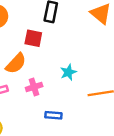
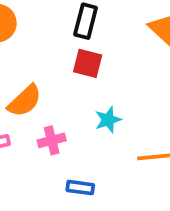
red square: (33, 38) -> (88, 63), moved

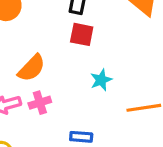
pink cross: (52, 140) -> (40, 103), moved

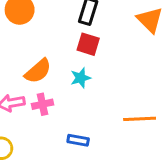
cyan star: (101, 80) -> (81, 78), moved

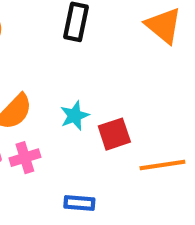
red square: (88, 44) -> (114, 134), moved, turned -30

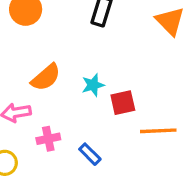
pink cross: (25, 158) -> (48, 139), moved
blue rectangle: (79, 203) -> (90, 154), turned 35

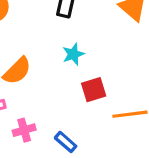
cyan star: (93, 85) -> (73, 54), moved

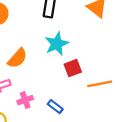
cyan star: (73, 54) -> (57, 44), size x1.5

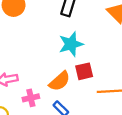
orange semicircle: (17, 58) -> (60, 81), moved

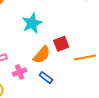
cyan star: (71, 44) -> (32, 23), moved

